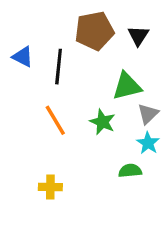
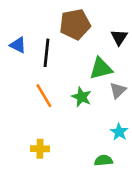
black triangle: (138, 36) -> (119, 37), moved
cyan star: (148, 143) -> (119, 132), moved
green semicircle: (130, 171) -> (104, 160), moved

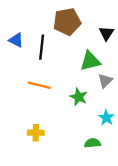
orange line: (44, 96) -> (39, 85), turned -45
green star: (81, 97) -> (79, 97), moved

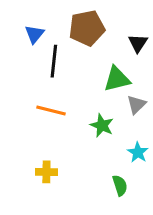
blue triangle: (16, 40) -> (34, 34), moved, turned 42
green semicircle: (92, 143) -> (120, 185), turned 77

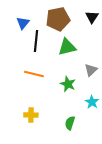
black triangle: (138, 43) -> (92, 17), moved
green triangle: (117, 79) -> (67, 47), moved
green semicircle: (120, 185) -> (70, 123), moved, turned -144

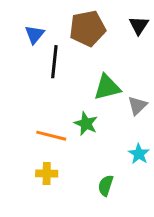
green triangle: (67, 47) -> (107, 87), moved
orange line: (34, 74) -> (51, 136), moved
green star: (68, 84) -> (86, 124), moved

